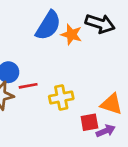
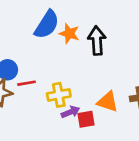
black arrow: (100, 24) -> (97, 41), moved, turned -112
purple arrow: (106, 131) -> (70, 112), moved

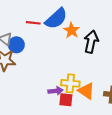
red line: (27, 83) -> (33, 23), moved
yellow cross: (59, 95) -> (70, 83), moved

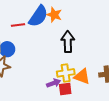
orange star: (72, 30) -> (54, 15), moved
black arrow: (91, 42) -> (68, 42), moved

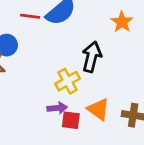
orange star: (54, 15) -> (122, 22), moved
yellow cross: (66, 73) -> (68, 81), moved, turned -36

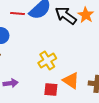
black arrow: (92, 57) -> (66, 16), moved, turned -65
purple arrow: (57, 108) -> (11, 83), moved

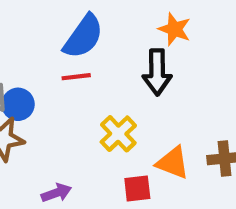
red line: (17, 13) -> (76, 77), moved
black arrow: (66, 16) -> (157, 72), moved, turned -115

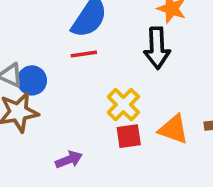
red square: (137, 188) -> (129, 136), moved

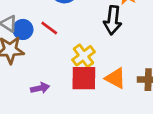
red line: (84, 54) -> (49, 28), moved, turned 36
red square: (129, 136) -> (84, 78), size x1.5

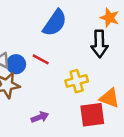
yellow cross: (84, 56) -> (77, 81), turned 30
red square: (84, 78) -> (92, 115), moved

